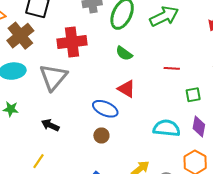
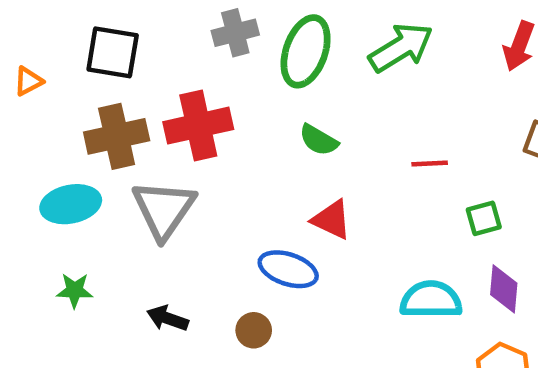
brown cross: (20, 36) -> (117, 136), moved, turned 32
brown circle: (101, 136) -> (254, 330), moved

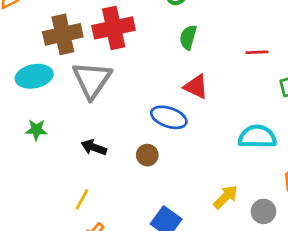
green semicircle: (319, 140) -> (188, 37), turned 75

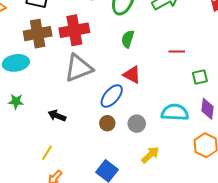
gray triangle: (92, 80) -> (79, 68), moved, turned 32
blue ellipse: (169, 117) -> (112, 96), turned -70
brown circle: (147, 155) -> (107, 123), moved
gray circle: (263, 211) -> (137, 124), moved

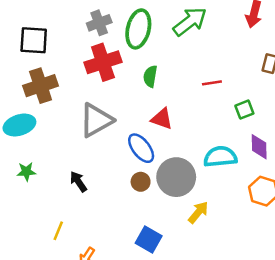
red cross: (74, 30) -> (103, 62), moved
blue ellipse: (112, 96) -> (141, 148), turned -70
black arrow: (57, 116) -> (78, 182), turned 42
gray circle: (137, 124) -> (176, 177), size x1.8
yellow line: (47, 153) -> (58, 231), moved

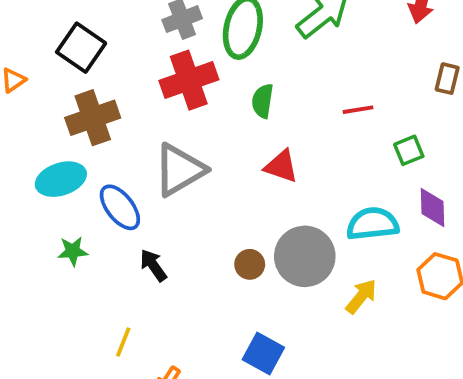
black square: (34, 40) -> (81, 48), turned 32
blue ellipse: (141, 148) -> (120, 207), moved
yellow arrow: (198, 212) -> (361, 296), moved

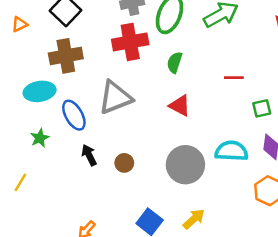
green star: (73, 251) -> (40, 138), turned -30
brown circle: (250, 264) -> (124, 163), moved
yellow arrow: (361, 296) -> (194, 219), moved
yellow line: (123, 342) -> (20, 182), moved

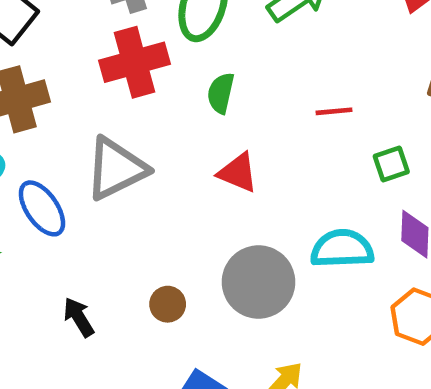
black arrow: (89, 155) -> (79, 317), moved
brown circle: (124, 163) -> (168, 304), moved

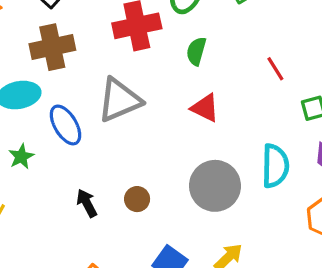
red line: (334, 111) -> (275, 69), turned 60
cyan semicircle: (342, 249) -> (275, 166), turned 90
brown circle: (168, 304) -> (137, 199), moved

